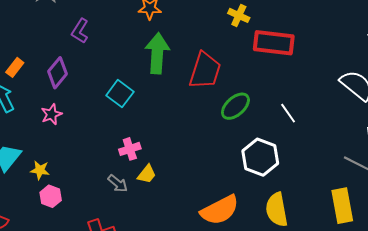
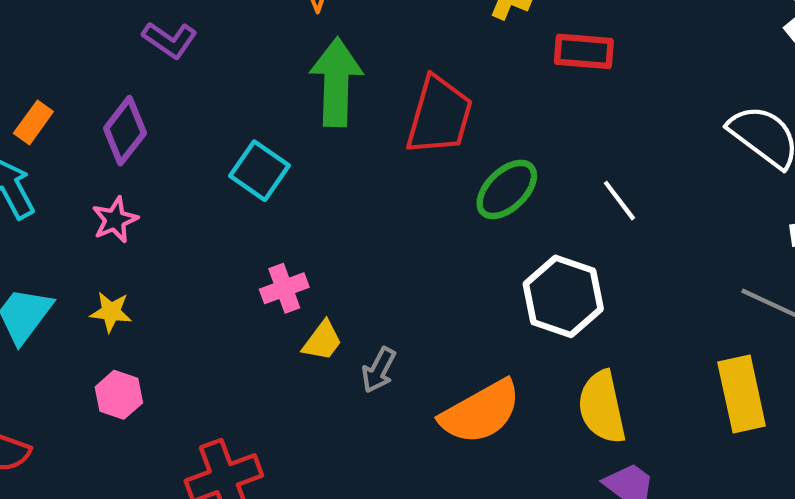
purple L-shape: (80, 31) -> (170, 40), turned -85
red rectangle: (274, 43) -> (584, 51), size x0.7
yellow star: (40, 170) -> (111, 312), moved
gray arrow: (118, 183) -> (379, 370), moved, turned 80

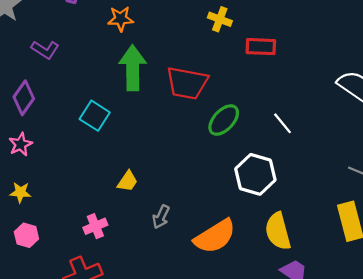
red trapezoid: (439, 116) -> (187, 83), turned 87
pink cross: (284, 288) -> (95, 226), moved
yellow trapezoid: (322, 341) -> (128, 181), moved

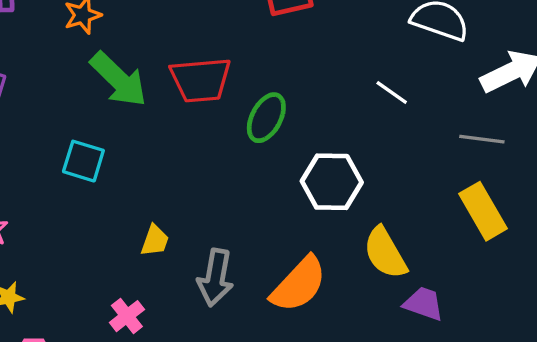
green arrow: (133, 68) -> (118, 79), turned 150
white line: (283, 123) -> (392, 92), moved
gray arrow: (161, 217) -> (215, 278), size x1.6

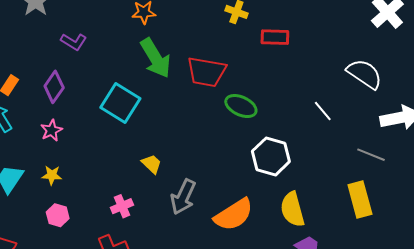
green ellipse: (266, 118) -> (241, 106), turned 72
cyan square: (83, 161) -> (120, 103), size x1.4
yellow trapezoid: (155, 241) -> (152, 164), turned -80

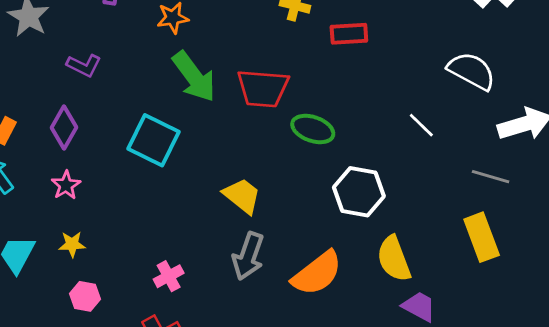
yellow trapezoid: (152, 164) -> (242, 196), moved, size x1.4

